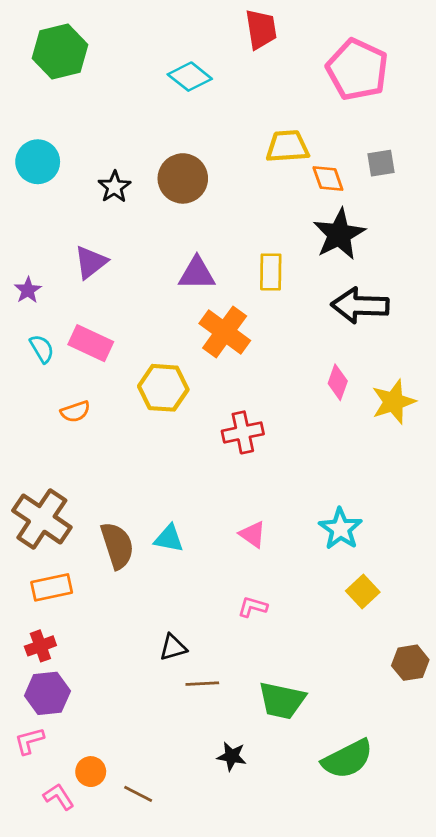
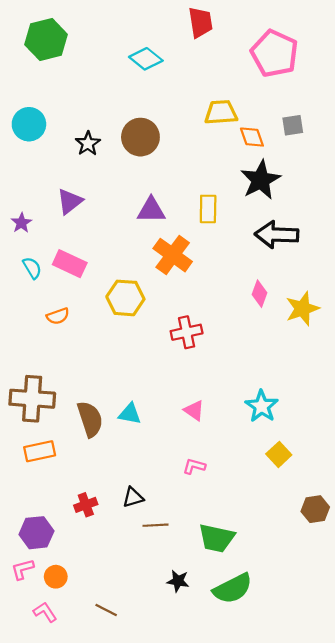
brown cross: (42, 519) -> (32, 399), turned -30
red cross: (40, 646) -> (86, 505), moved
green semicircle: (347, 759) -> (233, 589), moved
orange circle: (91, 772) -> (56, 577), moved

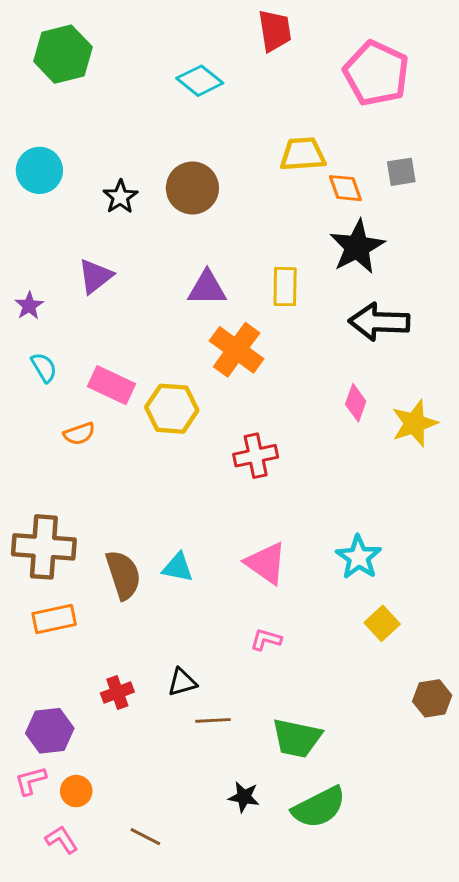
pink rectangle: (70, 264) -> (112, 385), moved
pink triangle: (194, 411) -> (266, 563), size x1.5

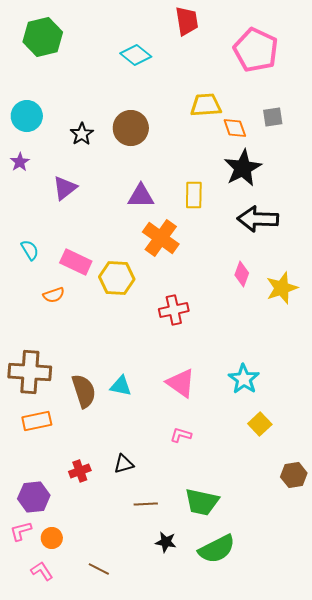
purple star: (29, 306) -> (20, 162), moved
brown line: (213, 720) -> (146, 504), moved

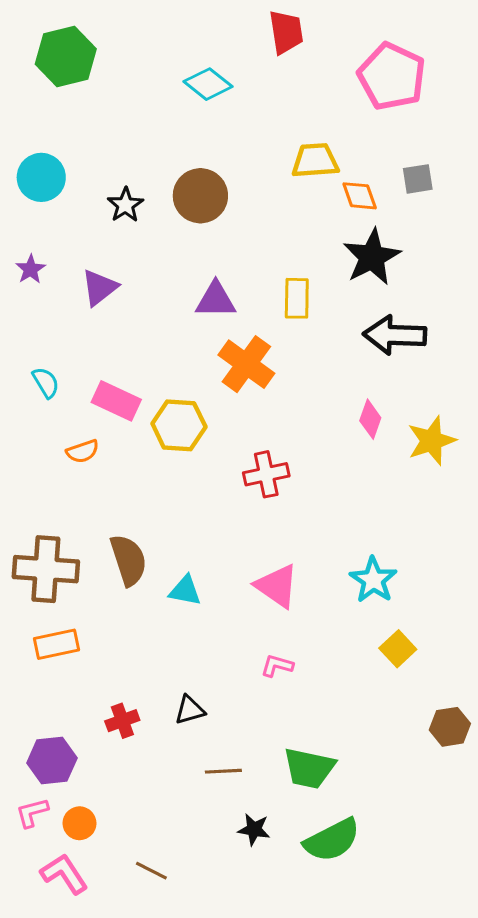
purple star: (20, 162) -> (31, 269), moved
brown semicircle: (84, 391) -> (128, 560), moved
pink L-shape: (42, 571) -> (64, 874), size x1.4

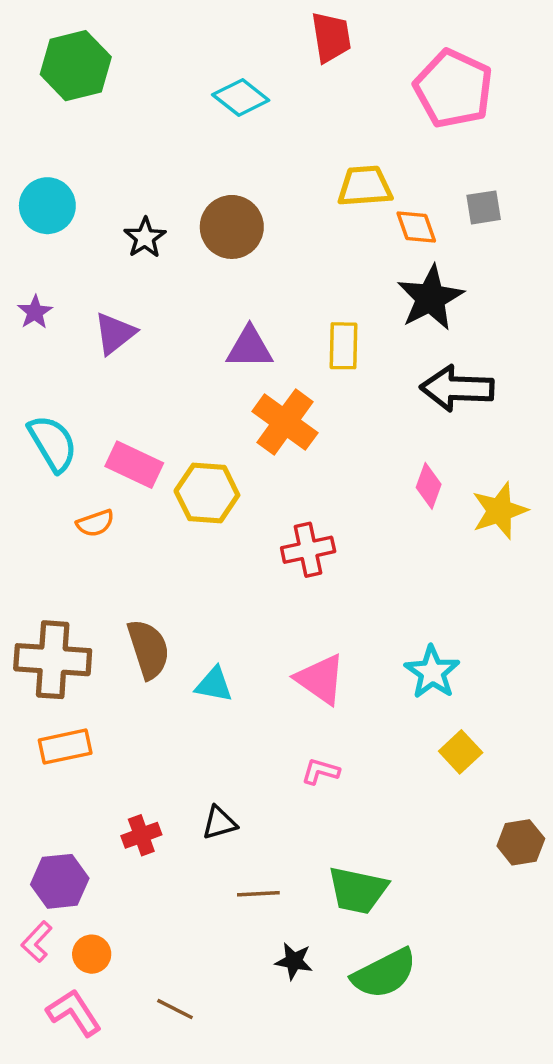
cyan semicircle: (46, 382) -> (53, 443), size x1.6
pink L-shape: (32, 813) -> (37, 942), turned -32

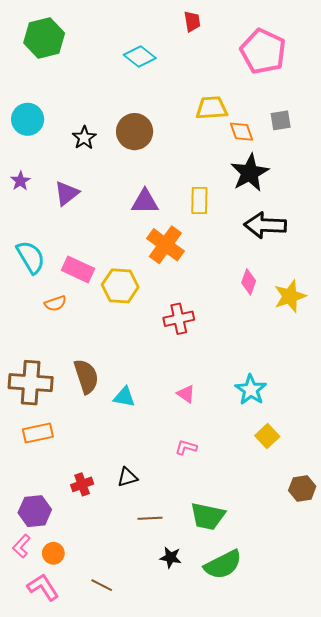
red trapezoid: (331, 37) -> (192, 22), size x0.7
pink triangle: (320, 679) -> (186, 394), size x0.6

